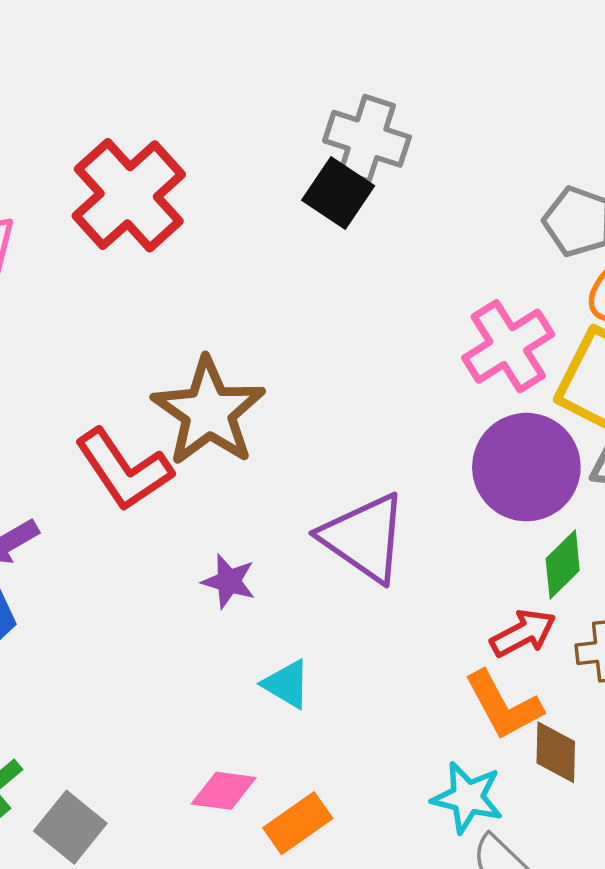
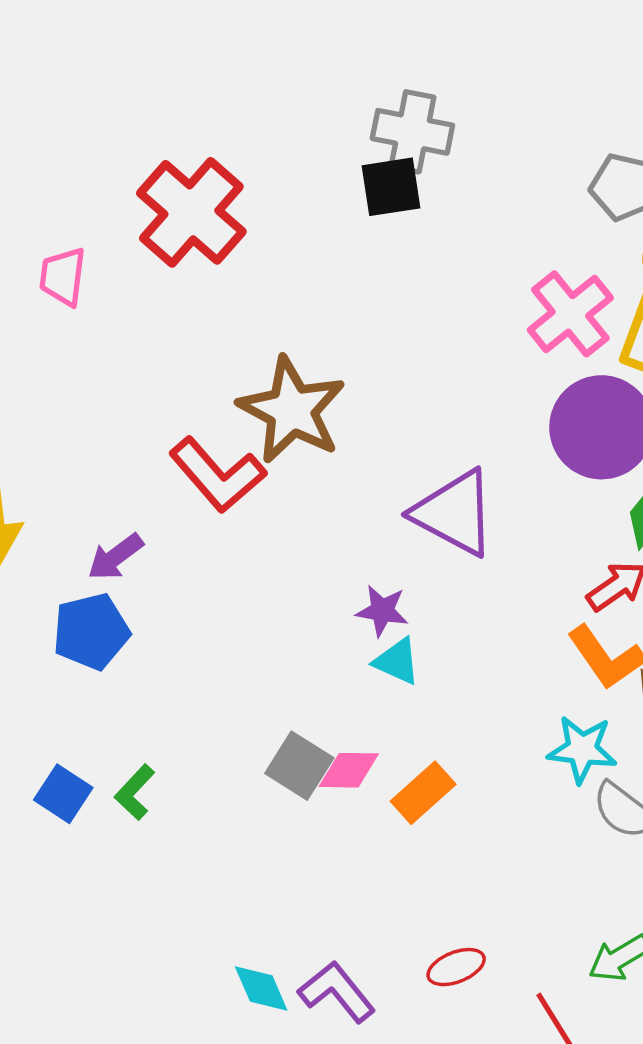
black square: (338, 193) -> (391, 187), turned -36
purple star: (229, 581) -> (382, 611), moved
gray square: (70, 827) -> (299, 766), moved

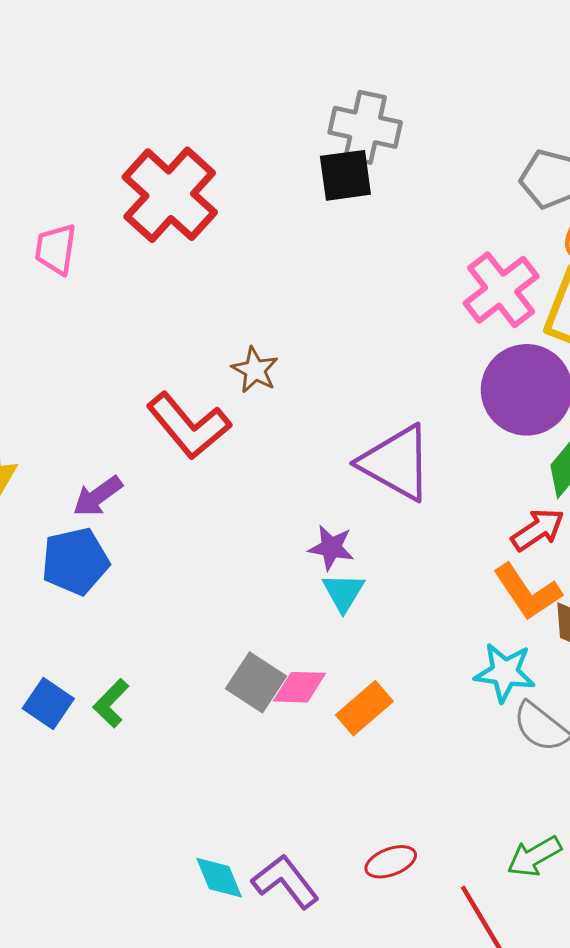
brown star: (292, 410) -> (255, 370), size x0.5
cyan triangle: (397, 661) -> (343, 592), turned 36

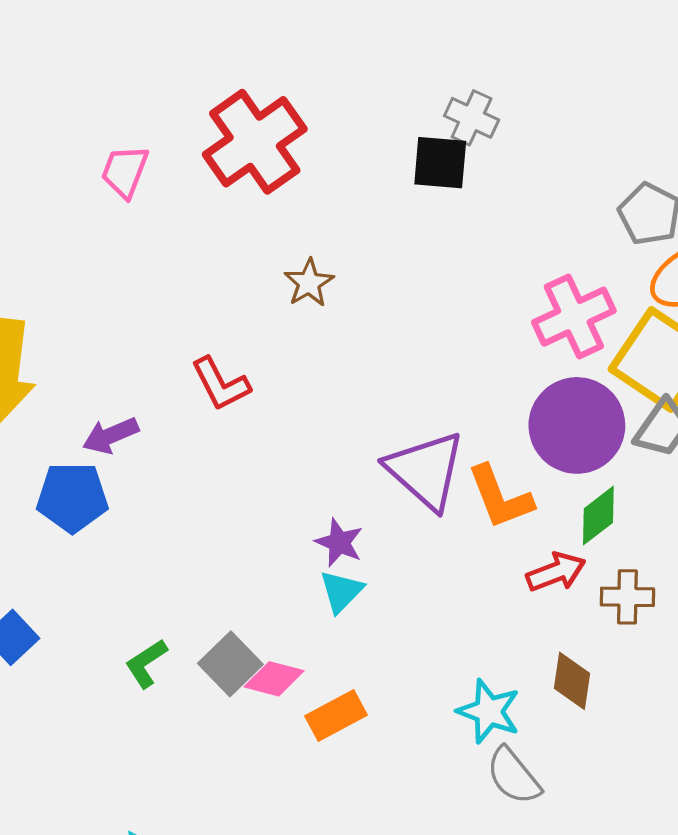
gray cross: (365, 127) -> (472, 118), size x0.7
brown star: (255, 370) -> (309, 283), moved
red L-shape: (189, 426) -> (221, 384), size x0.7
orange L-shape: (527, 592) -> (500, 497), moved
green L-shape: (111, 703) -> (146, 663), moved

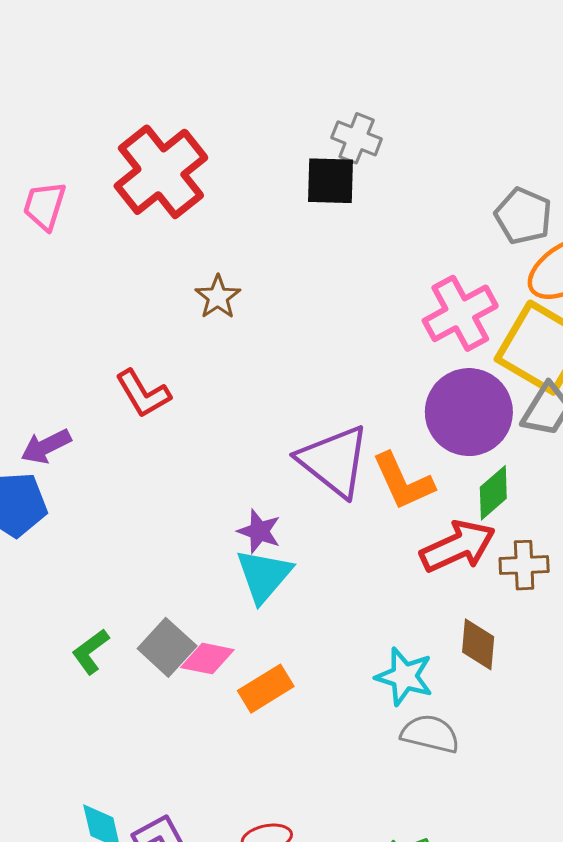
red arrow: (556, 572) -> (458, 546), size x1.4
cyan triangle: (341, 591) -> (264, 576), size x1.4
gray semicircle: (513, 776) -> (430, 734), turned 146

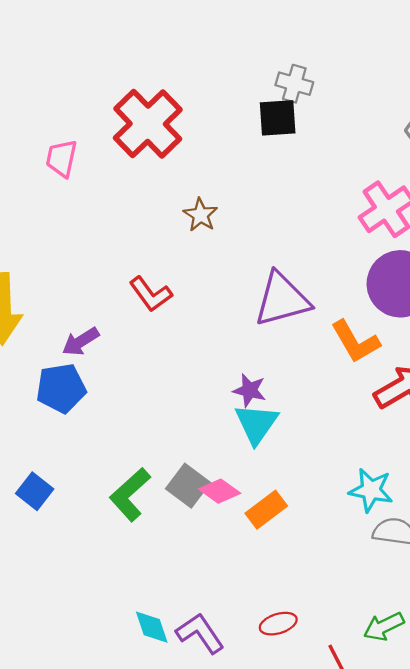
purple triangle: (334, 461) -> (282, 299), moved, turned -48
green L-shape: (91, 651) -> (130, 494), size x1.5
pink diamond: (207, 659) -> (220, 491), turned 30

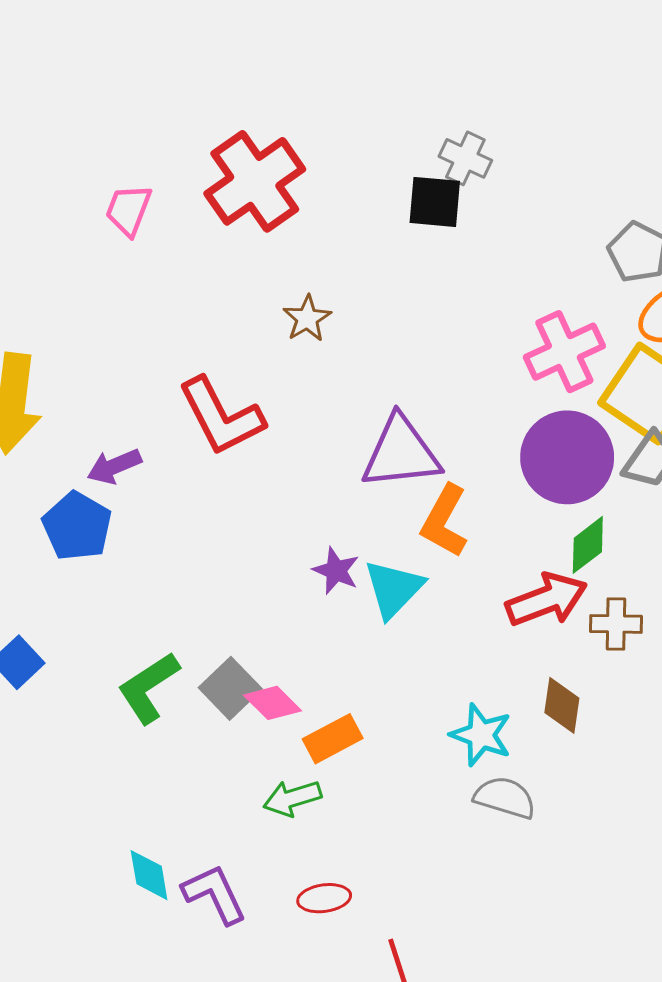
red L-shape: (151, 294) -> (221, 416), size x1.5
orange L-shape: (355, 342) -> (444, 521), moved, turned 50
blue pentagon: (61, 388) -> (77, 526), turned 30
cyan triangle: (256, 424) -> (394, 589), moved
green arrow: (384, 626) -> (292, 798), moved

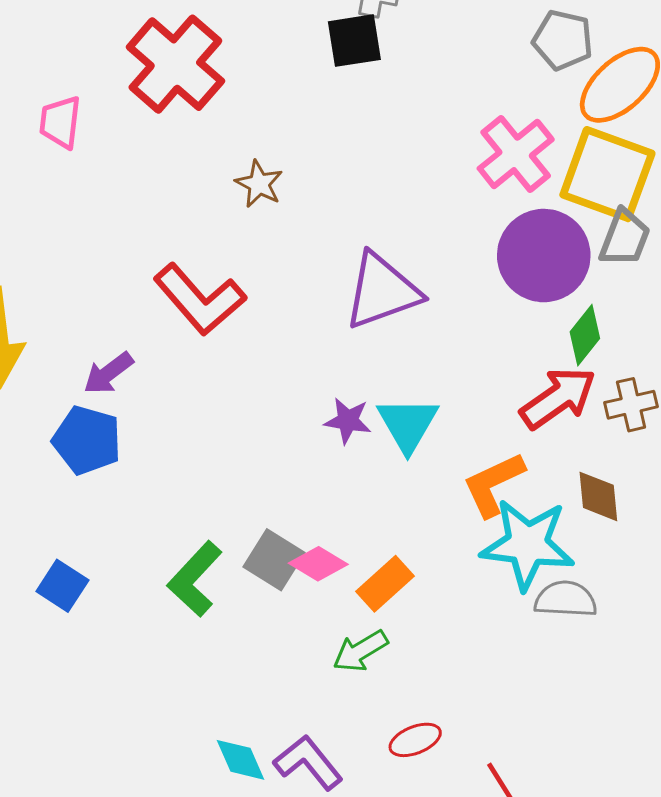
orange L-shape: (444, 521) -> (493, 484), moved, turned 50
cyan star: (481, 735) -> (527, 544), size x1.5

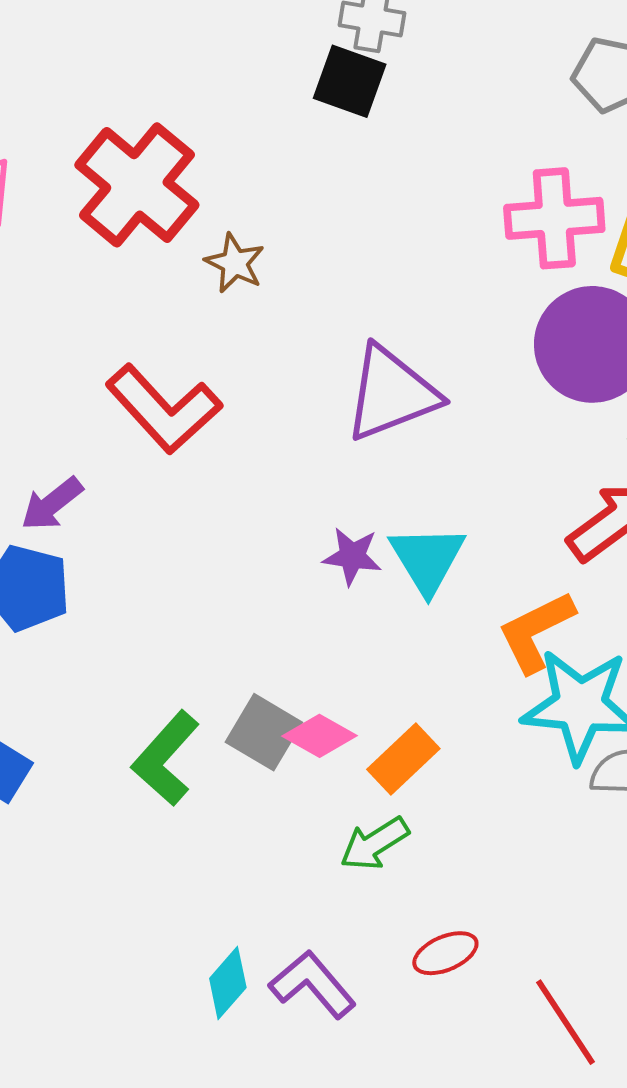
black square: (354, 41) -> (350, 81), turned 30
red cross: (175, 64) -> (137, 185), moved
pink cross: (516, 154) -> (554, 218), turned 36
cyan diamond: (240, 760) -> (228, 983), turned 66

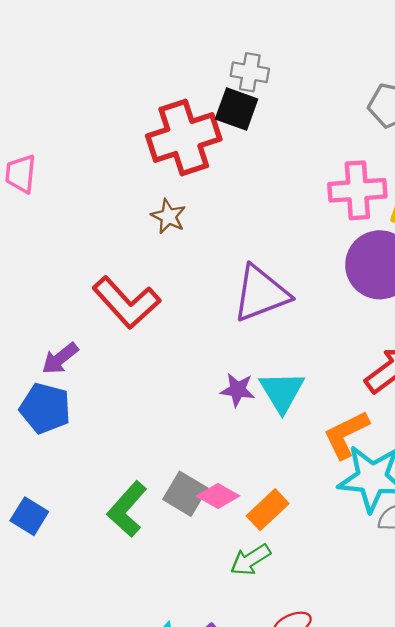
red cross: (137, 185) -> (184, 137), moved, turned 32

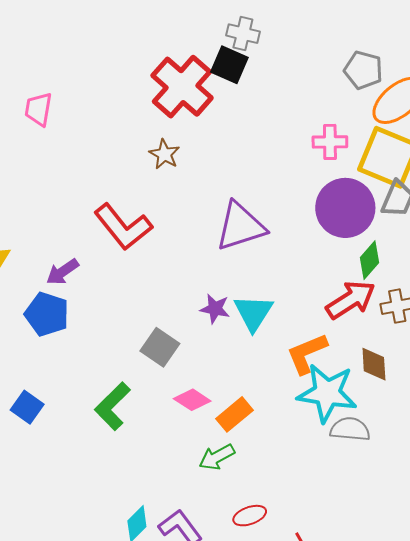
red cross: (184, 137) -> (182, 87), turned -34
pink cross: (357, 190) -> (330, 142), size x0.7
gray square: (185, 494) -> (160, 347), moved

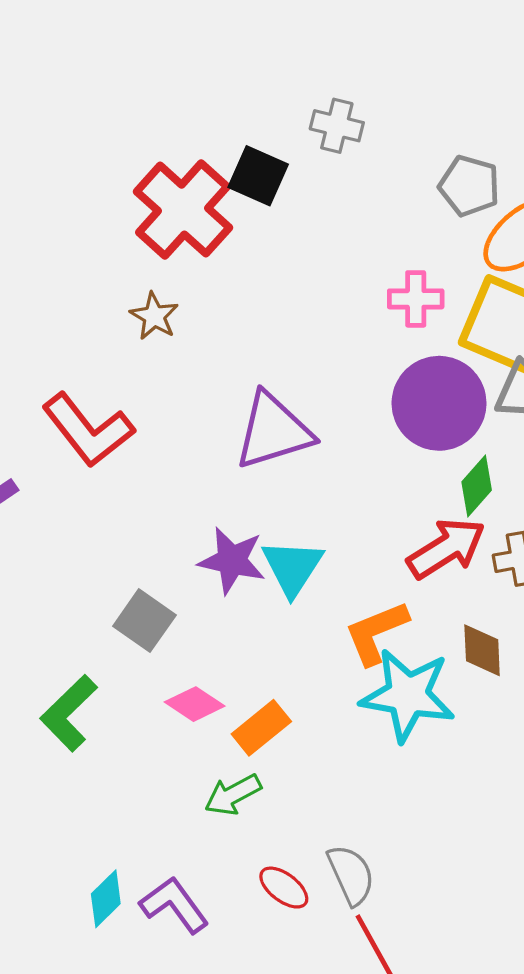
gray cross: (243, 34) -> (337, 126), moved
purple star: (215, 309) -> (232, 561), size x1.4
gray semicircle: (350, 429) -> (351, 875), moved, turned 60
red ellipse: (250, 516) -> (284, 888), turned 56

